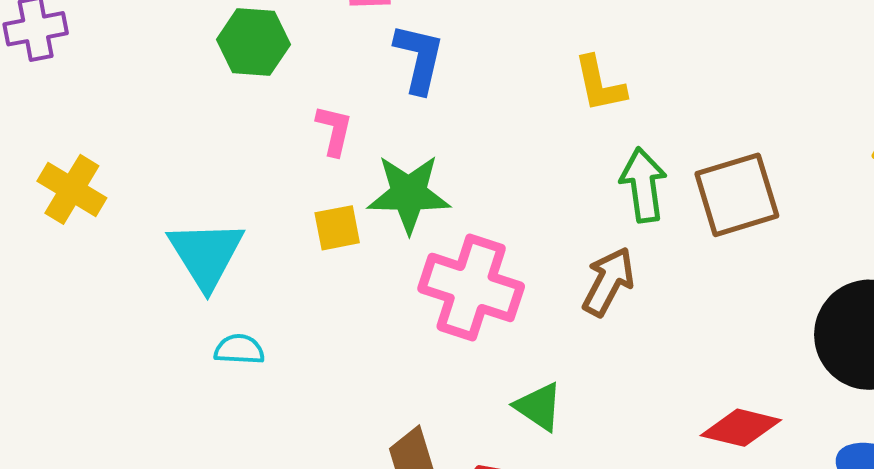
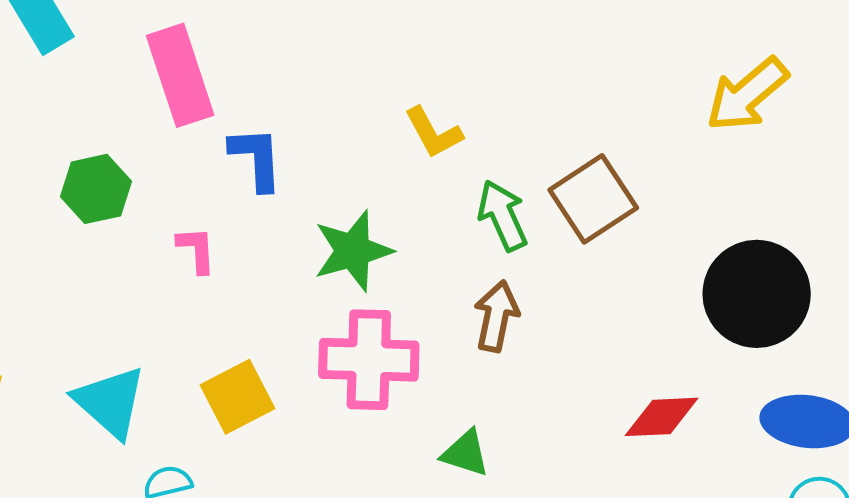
green star: (409, 194) -> (353, 251), moved
yellow square: (337, 228) -> (237, 397), moved, size x1.5

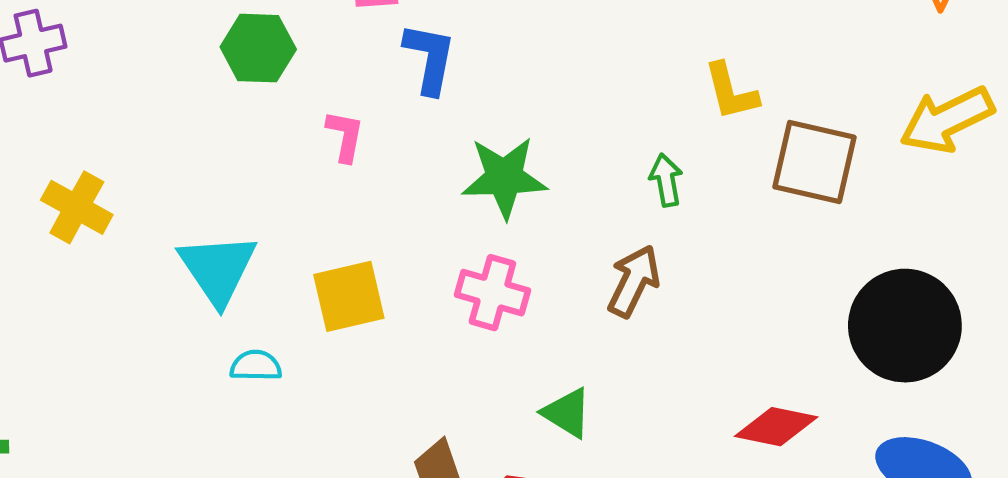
yellow L-shape: (434, 133) -> (731, 91), moved
brown square: (593, 199) -> (814, 162), moved, turned 32
green arrow: (503, 216) -> (666, 180), size x0.7
pink cross: (369, 360) -> (492, 293), size x0.7

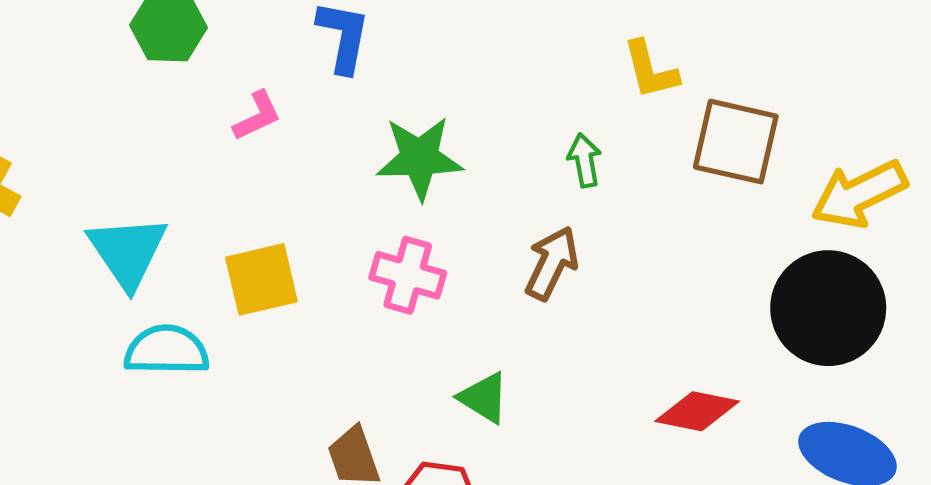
yellow arrow: (947, 120) -> (859, 194), moved
pink L-shape: (345, 136) -> (257, 116), turned 54
cyan semicircle: (256, 366) -> (167, 350), size x1.6

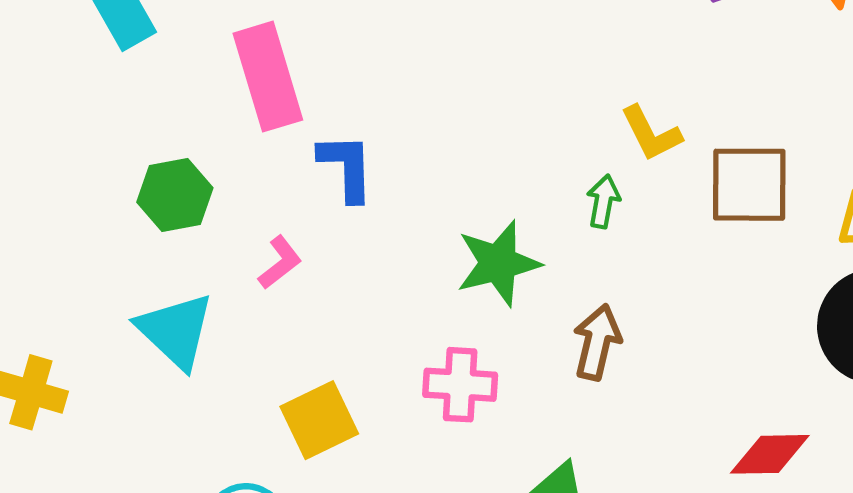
green star: (420, 158) -> (498, 263), moved
green arrow: (585, 160) -> (603, 201), moved, turned 33
cyan triangle: (128, 252) -> (176, 331), moved

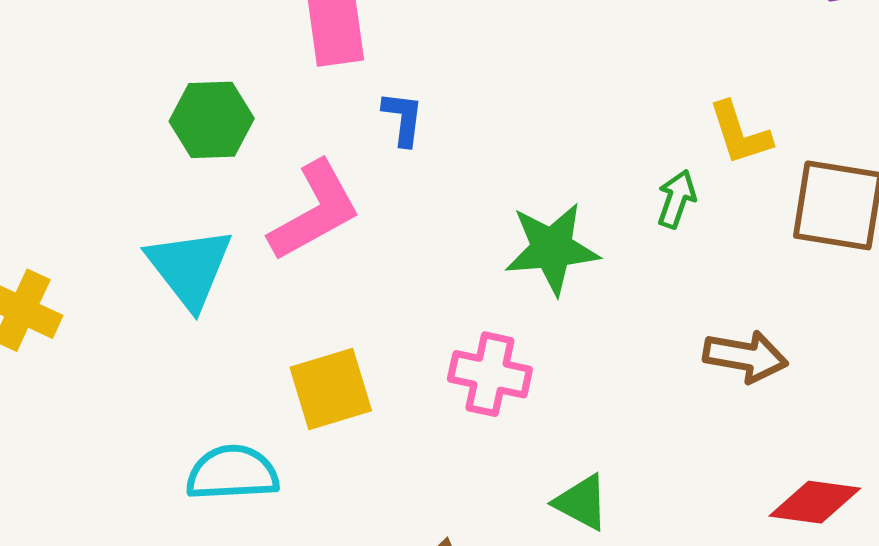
blue L-shape: (346, 167) -> (403, 119), size x0.7
pink L-shape: (280, 263) -> (315, 211), size x1.8
brown arrow: (597, 342) -> (745, 356), moved, turned 78

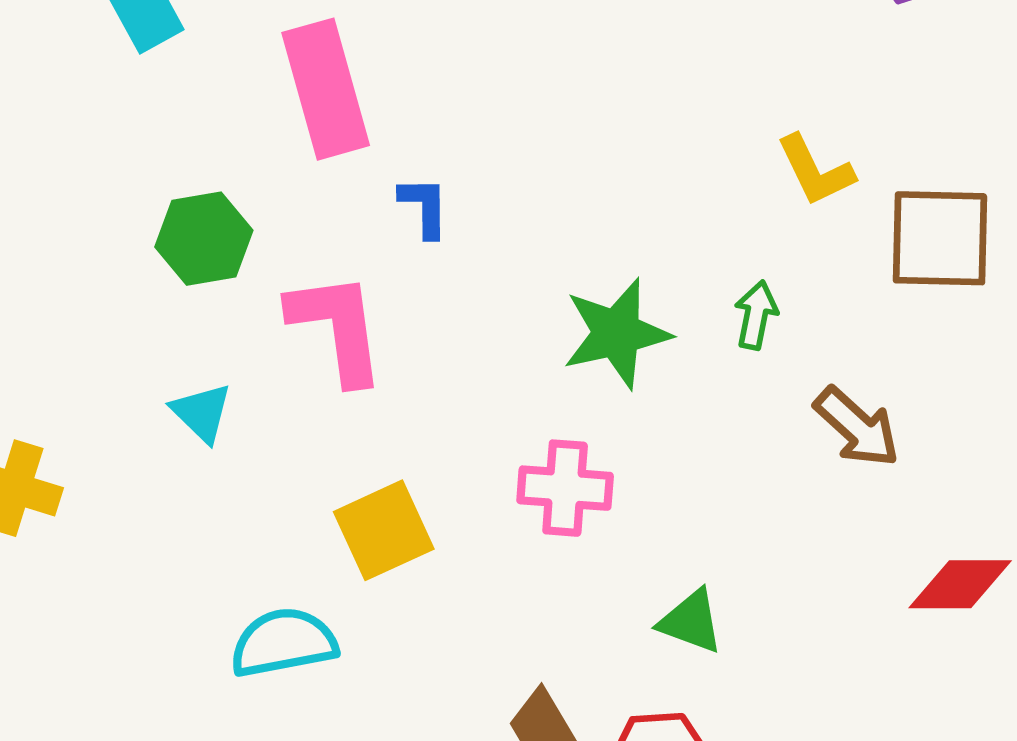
green arrow: (677, 199) -> (756, 315), moved
pink L-shape: (315, 211) -> (337, 328), turned -61
cyan triangle: (190, 268) -> (202, 413), size x0.6
brown arrow: (745, 356) -> (857, 427), turned 40

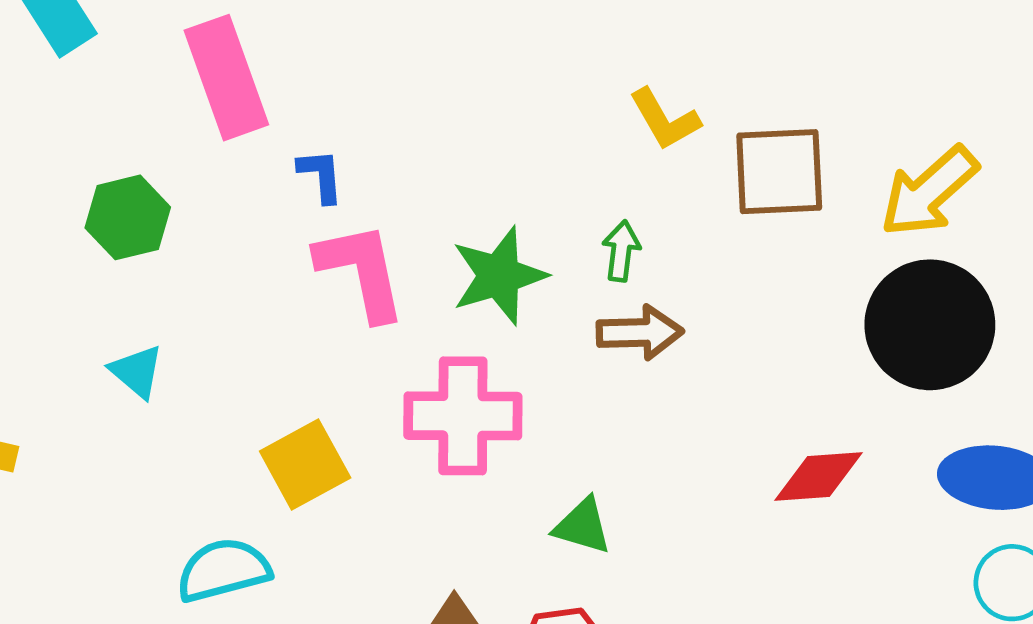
pink L-shape: (337, 328) -> (361, 271), moved
brown arrow: (857, 427) -> (640, 332), moved, turned -40
pink cross: (565, 488) -> (463, 416), size x1.4

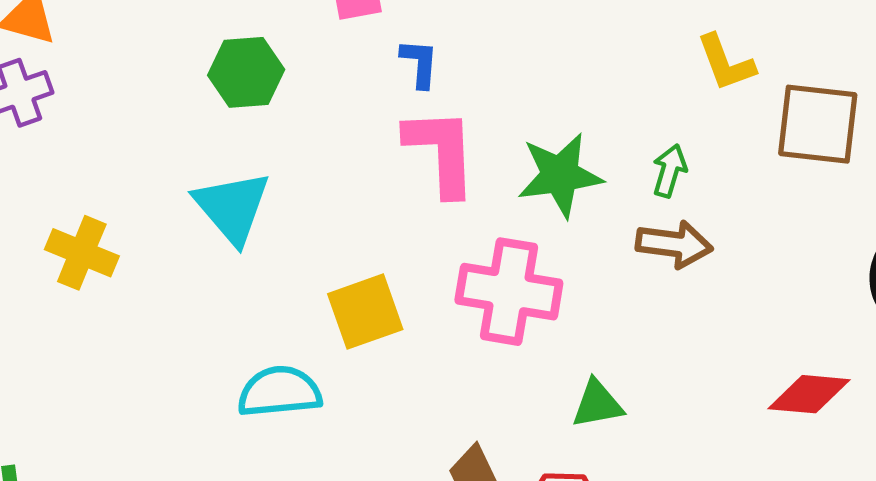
cyan triangle: (137, 372) -> (232, 207), size x1.6
green triangle: (583, 526) -> (597, 404), turned -36

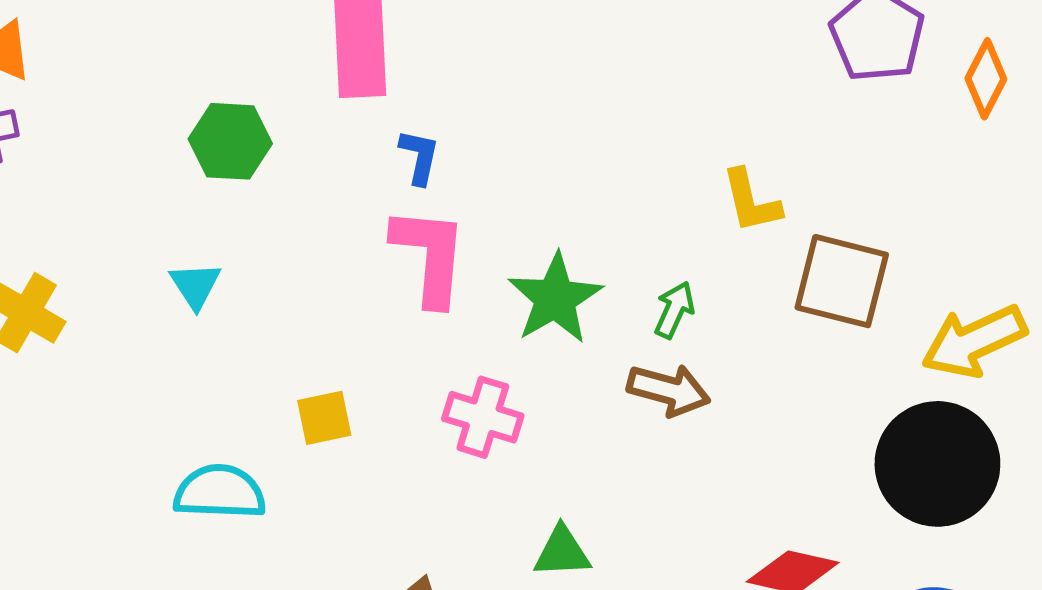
green star: (560, 175) -> (555, 298), turned -30
cyan triangle: (232, 207) -> (195, 285), size x0.6
pink cross: (509, 292) -> (483, 417), size x0.7
yellow square: (365, 312) -> (324, 418), size x0.7

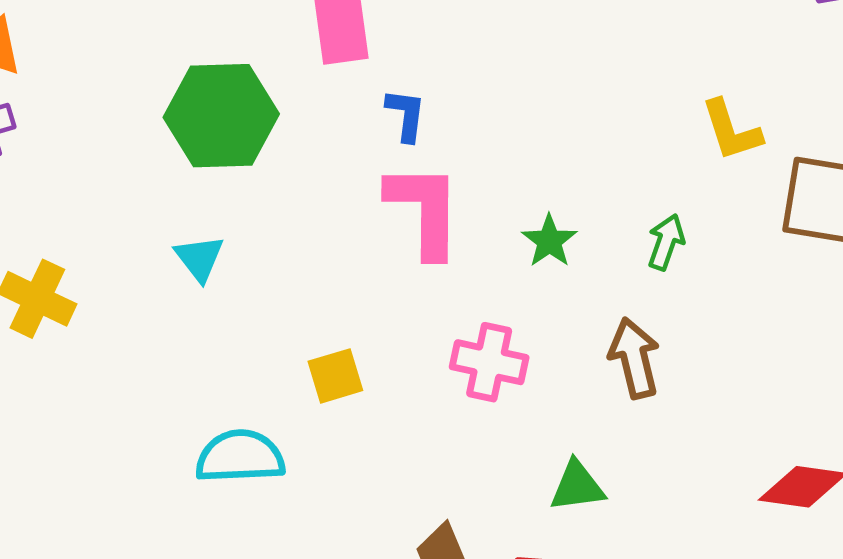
green hexagon: (230, 141) -> (221, 116), size x1.4
green star: (555, 298) -> (549, 241), size x0.6
brown arrow: (669, 390) -> (634, 358), moved, turned -114

